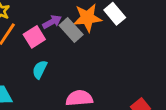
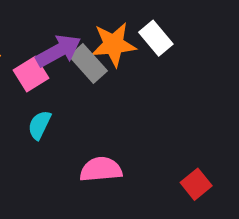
purple arrow: (52, 22) -> (59, 51), size x1.5

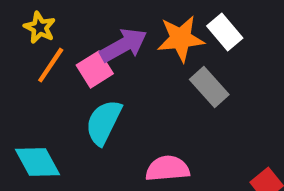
gray rectangle: (88, 64) -> (209, 87), moved
cyan semicircle: (39, 125) -> (104, 122), size x1.5

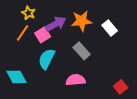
yellow star: (40, 28) -> (29, 13), moved
white rectangle: (225, 32) -> (110, 28), moved
gray rectangle: (209, 87) -> (82, 51), moved

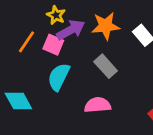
yellow star: (29, 13) -> (56, 15), moved
pink square: (43, 35) -> (53, 45), turned -35

